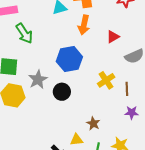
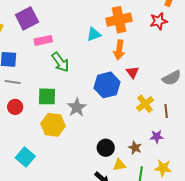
red triangle: (113, 37) -> (132, 72), moved, turned -32
black circle: (62, 92) -> (106, 148), moved
purple star: (132, 113) -> (157, 137), moved

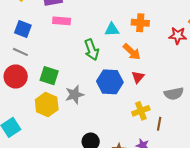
orange cross: (119, 20) -> (140, 23), size x0.7
orange arrow: (119, 50) -> (132, 52), turned -72
green arrow: (60, 62) -> (92, 50), moved
red circle: (15, 107) -> (16, 76), size x1.5

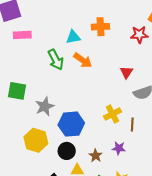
orange arrow: (132, 52) -> (83, 60), moved
red triangle: (138, 77) -> (126, 72), moved
blue hexagon: (110, 82) -> (71, 124), moved
yellow hexagon: (47, 105) -> (36, 140), moved

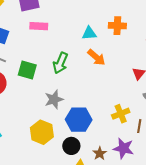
green arrow: (56, 60) -> (60, 63), moved, turned 45
green square: (17, 91) -> (27, 70), moved
purple star: (119, 148) -> (123, 148), size x1.5

